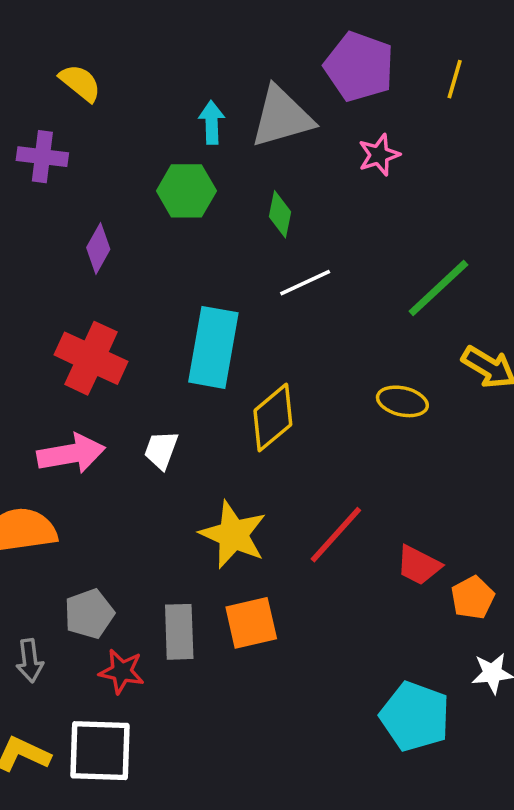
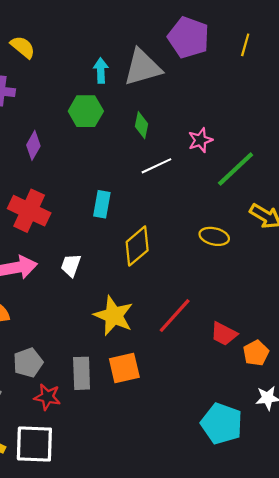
pink star: (379, 155) -> (200, 140), moved
cyan rectangle: (213, 347) -> (102, 204), size x0.6

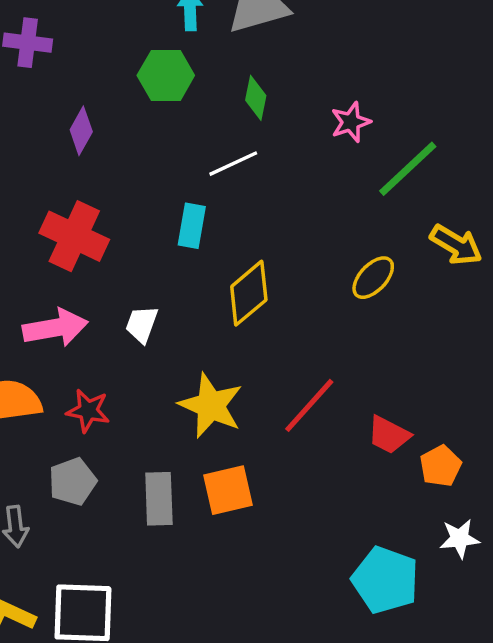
white line: (156, 166) -> (233, 164), moved
yellow ellipse: (214, 236) -> (373, 278), turned -60
red star: (47, 397) -> (88, 411), moved

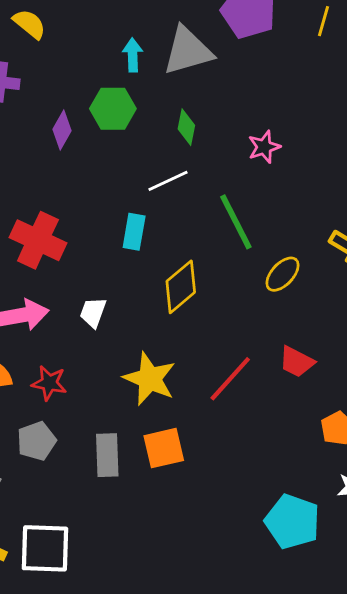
purple diamond: (81, 131) -> (62, 130), moved
green line: (408, 169) -> (236, 222), moved, turned -74
red trapezoid: (389, 435) -> (297, 362), moved

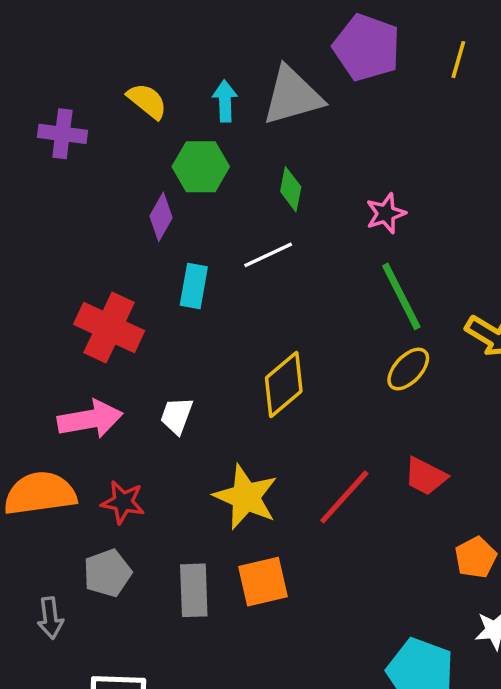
yellow semicircle: (29, 24) -> (147, 101), moved
purple diamond: (62, 130) -> (161, 217), moved
green line: (236, 222) -> (401, 296), moved
cyan rectangle: (134, 232) -> (194, 286), moved

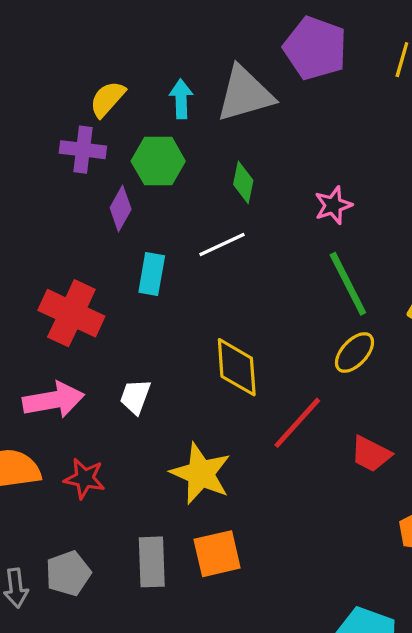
yellow semicircle: (147, 101) -> (107, 99), turned -87
purple cross: (62, 134) -> (83, 150), moved
yellow diamond: (284, 385) -> (237, 367), turned -54
red line: (344, 497) -> (297, 423), moved
gray pentagon: (107, 573) -> (68, 573), moved

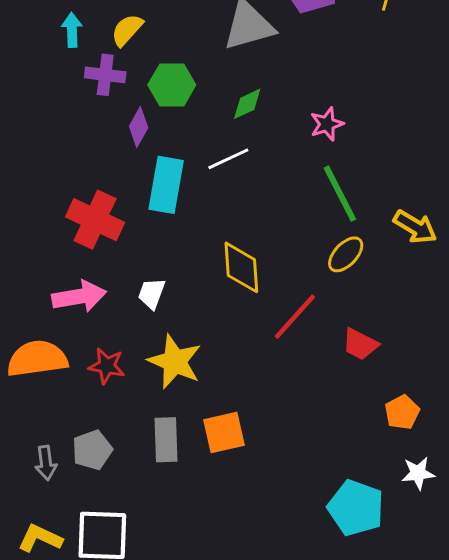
cyan arrow: (181, 99) -> (72, 30), moved
green diamond: (243, 182) -> (247, 104), turned 54
cyan rectangle: (152, 274) -> (166, 185), size x1.5
yellow star: (201, 474) -> (175, 362), moved

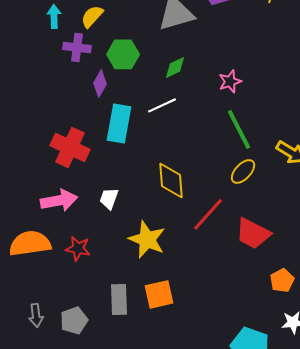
red trapezoid: (360, 344) -> (253, 233), size x1.4
yellow star: (175, 362) -> (147, 239), moved
gray pentagon: (92, 450) -> (74, 320), moved

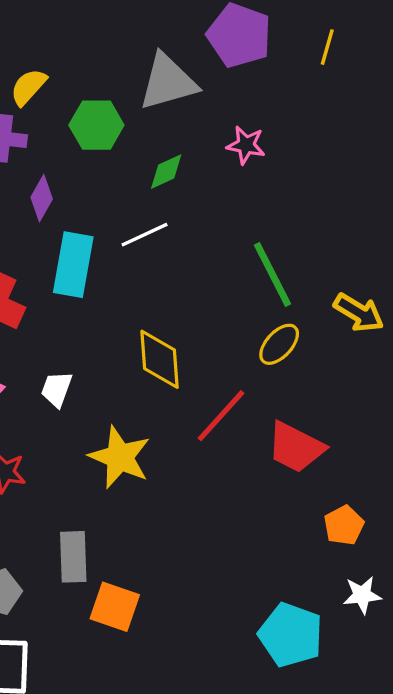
green hexagon: (123, 54) -> (96, 125), moved
pink star: (230, 81) -> (246, 145), moved, turned 30
orange square: (159, 294) -> (115, 607), moved, turned 32

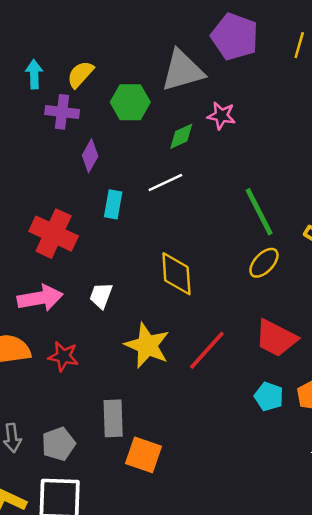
pink star: (246, 145) -> (221, 116), moved
cyan rectangle: (73, 265) -> (113, 204), size x0.6
red line: (221, 416) -> (207, 350), moved
cyan pentagon: (291, 635) -> (269, 397), moved, size x0.6

